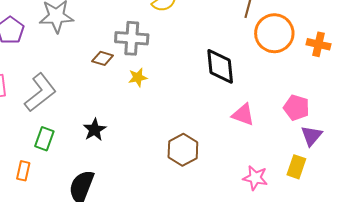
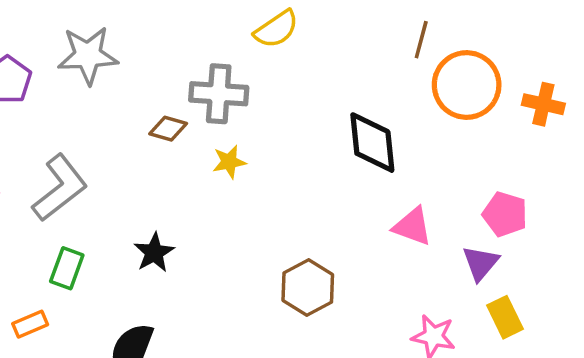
purple triangle: (311, 136) -> (481, 263), moved
yellow rectangle: (296, 167) -> (505, 317), turned -45
orange rectangle: (23, 171) -> (30, 324), turned 54

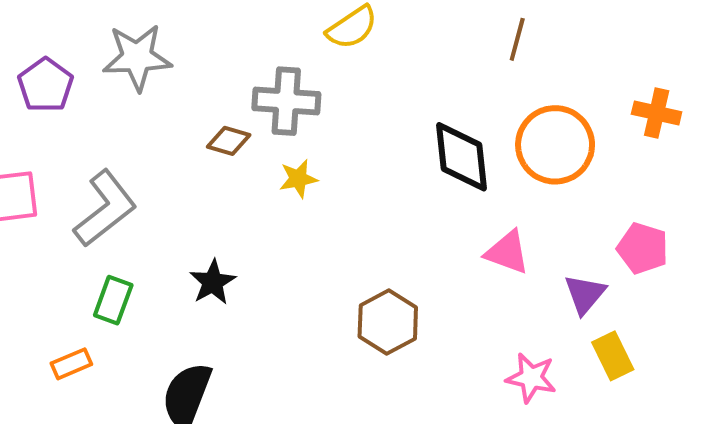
orange circle: (467, 85) -> (555, 145), moved
pink pentagon: (505, 214) -> (643, 248), moved

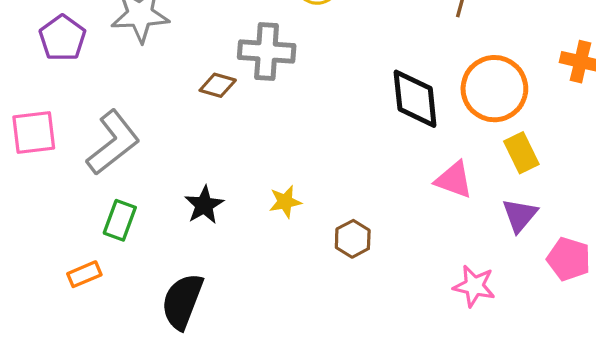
yellow star: (298, 179) -> (285, 202), moved
pink pentagon: (643, 248) -> (569, 259), moved
brown hexagon: (388, 322) -> (353, 239), size x0.7
yellow rectangle: (613, 356) -> (521, 153), moved

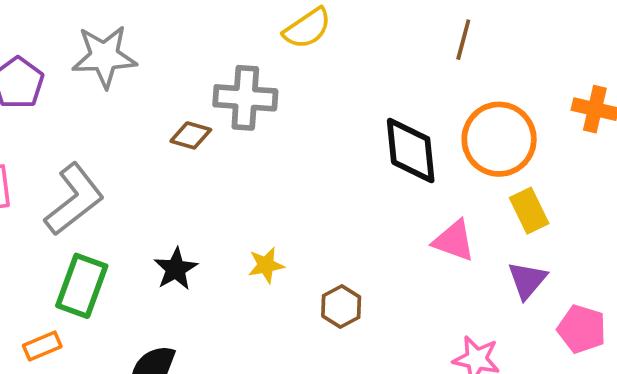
green rectangle: (120, 220) -> (82, 286), size x1.4

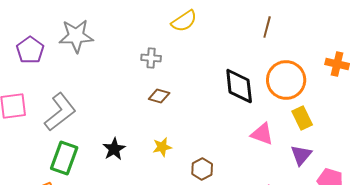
gray cross: (245, 98) -> (151, 58), size x0.6
brown diamond: (191, 135) -> (159, 96), moved

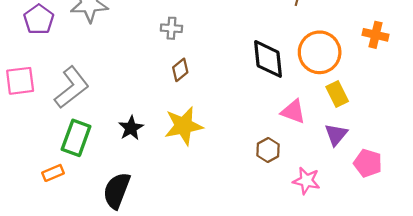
brown diamond: (159, 96) -> (180, 70), turned -55
yellow star: (162, 147) -> (184, 126), size x1.8
brown hexagon: (202, 169) -> (268, 150), moved

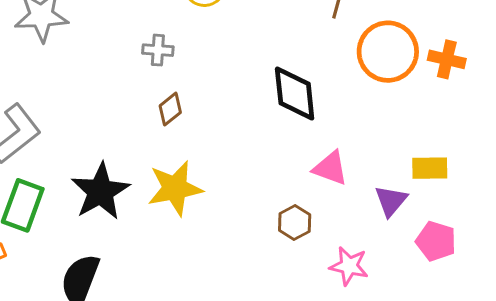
orange circle: (320, 52) -> (388, 52), moved
yellow rectangle: (337, 94) -> (430, 168), moved, turned -65
black star: (131, 128) -> (100, 191), size x1.6

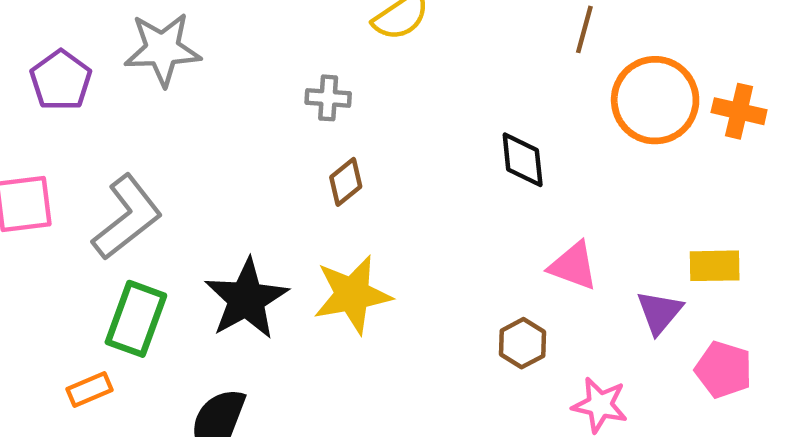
black diamond: (295, 94) -> (523, 160), size x0.7

